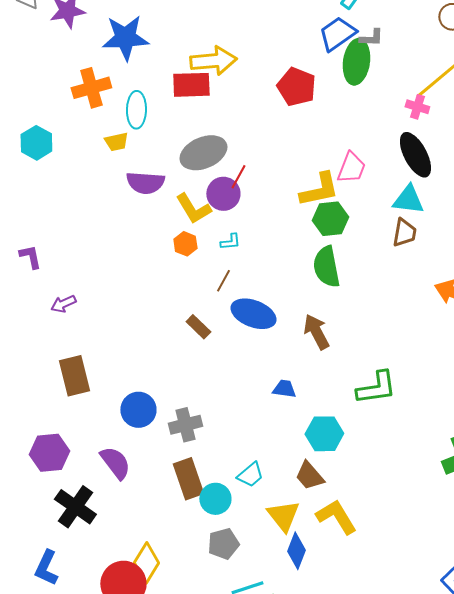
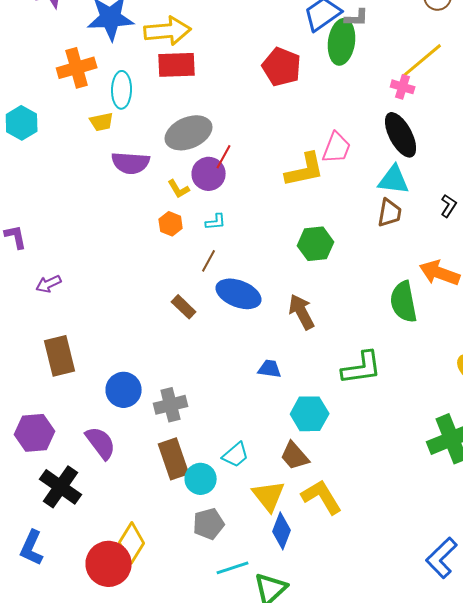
yellow arrow: (213, 61) -> (168, 31), moved
yellow L-shape: (193, 209) -> (179, 189), size x0.6
green hexagon: (330, 219) -> (316, 244), moved
green semicircle: (326, 267) -> (404, 302), moved

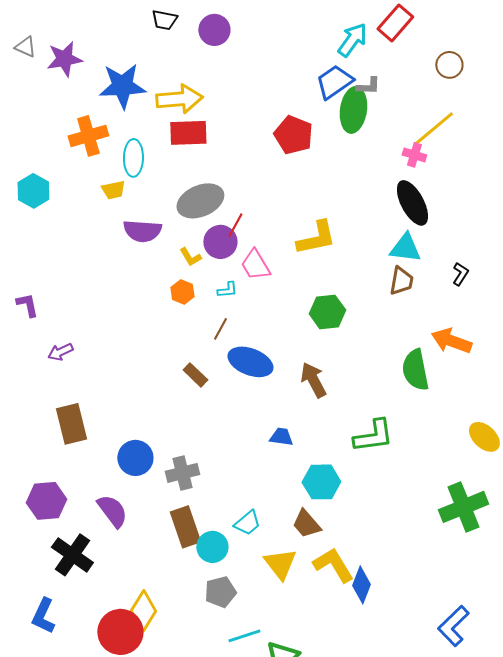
pink trapezoid: (337, 148) -> (255, 265), moved, turned 128
blue diamond: (282, 531) -> (361, 585), moved

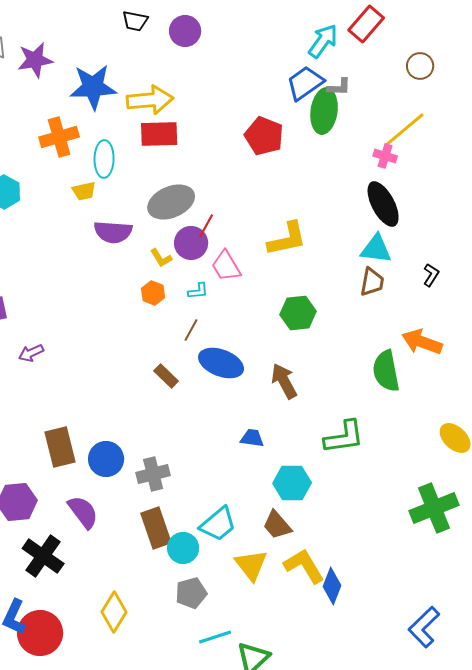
brown rectangle: (71, 424) -> (60, 447), moved
cyan trapezoid: (247, 523) -> (218, 524), size x1.4
red circle: (120, 632) -> (40, 633), moved

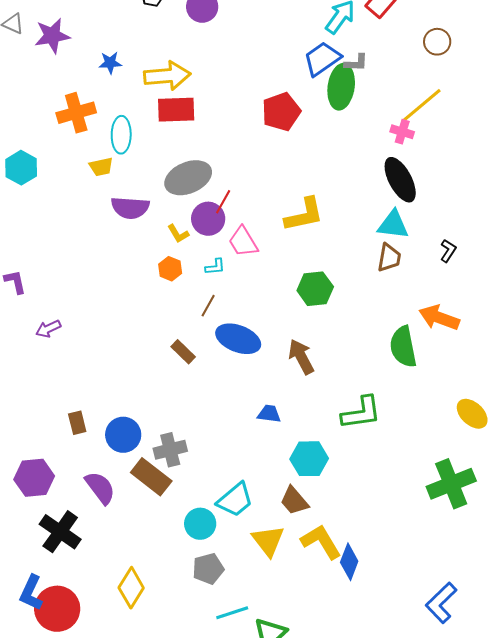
blue star: (93, 87) -> (110, 63), size x0.5
red pentagon: (264, 136) -> (281, 112), turned 30
brown rectangle: (60, 447) -> (77, 423), size x0.6
brown rectangle: (156, 528) -> (151, 477), moved, turned -33

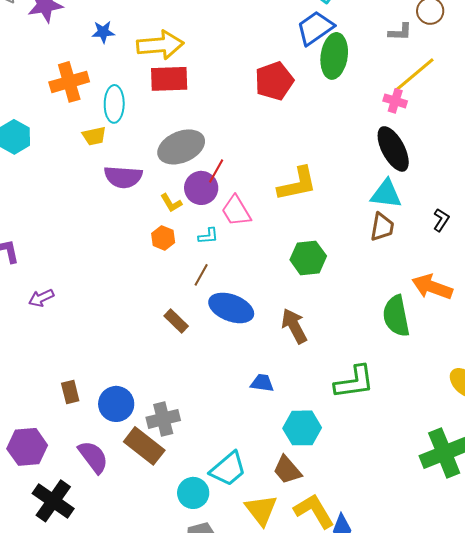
gray L-shape: (356, 63) -> (400, 32), moved

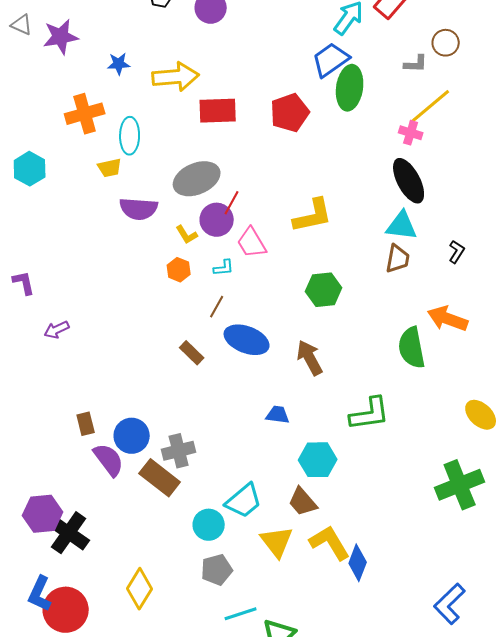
red rectangle: (169, 79) -> (218, 111), moved
purple hexagon: (27, 447) -> (43, 514), moved
purple semicircle: (93, 457) -> (109, 460), moved

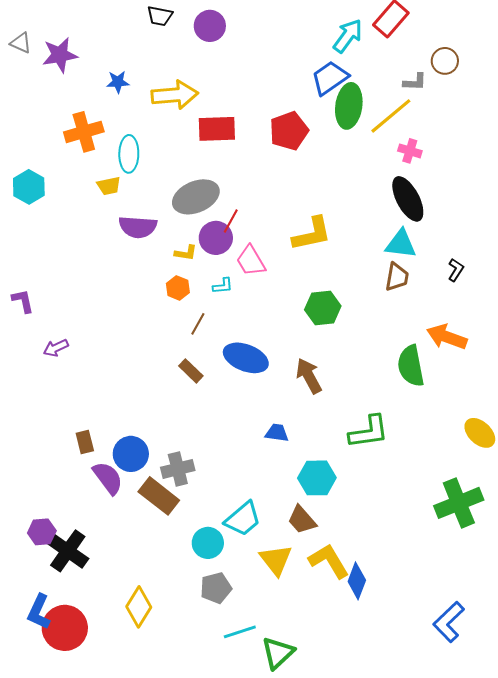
yellow line: (430, 107) -> (391, 116), moved
yellow L-shape: (187, 235) -> (186, 253), turned -50
brown line: (217, 307) -> (198, 324), moved
purple hexagon: (43, 514) -> (42, 532), size x0.7

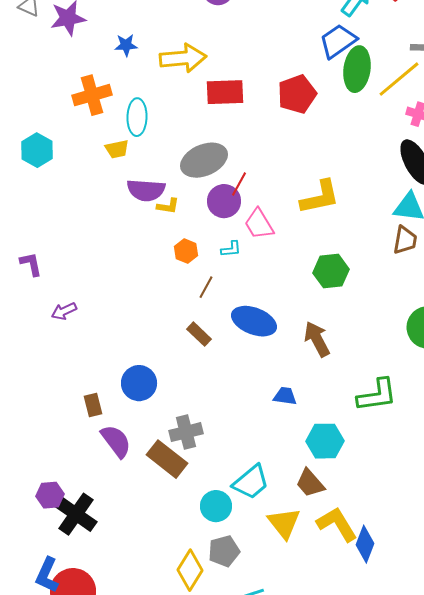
yellow L-shape: (186, 253) -> (168, 206), moved
blue circle: (131, 454) -> (139, 383), moved
yellow diamond: (139, 607) -> (190, 570), moved

